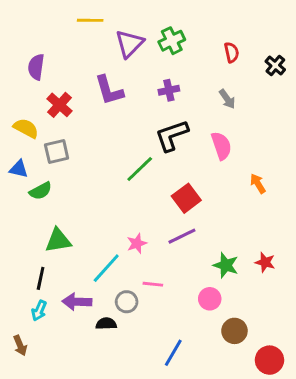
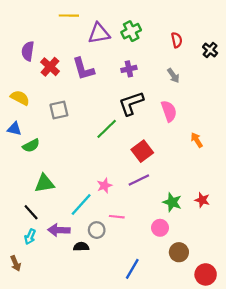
purple triangle: (129, 44) -> (99, 33), turned 35
red cross: (60, 105) -> (50, 67), moved
gray square: (57, 152) -> (59, 110), moved
black line: (41, 278) -> (31, 212), turned -54

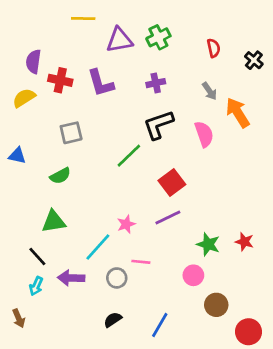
red cross: (50, 67) -> (60, 80), turned -30
yellow semicircle: (20, 98) -> (24, 98), moved, turned -60
orange arrow: (197, 140) -> (238, 113), moved, size x1.6
green semicircle: (31, 146) -> (60, 176), moved
black semicircle: (81, 247) -> (113, 320), moved, turned -32

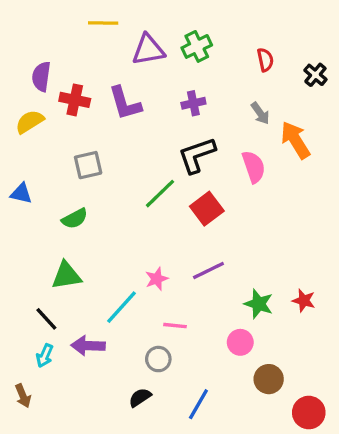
red square: (172, 183) -> (207, 209), moved
gray circle: (117, 278) -> (158, 359), moved

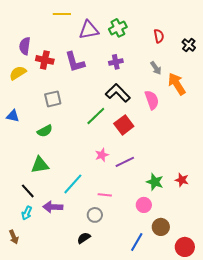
black L-shape: (197, 155) -> (118, 93), turned 65
pink star: (157, 279) -> (102, 155), moved
blue line: (198, 404) -> (137, 242), moved

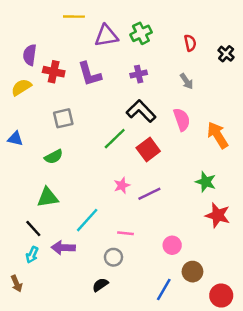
orange arrow: (177, 84) -> (218, 135), moved
red star: (182, 180) -> (218, 215), size x1.5
green star: (155, 182) -> (206, 182), moved

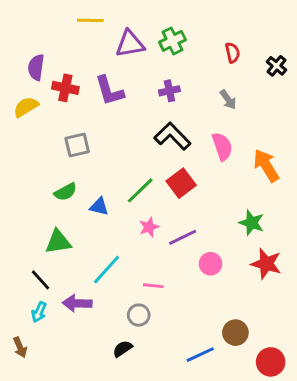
blue triangle: (15, 139) -> (99, 207), moved
green line: (115, 139) -> (140, 190), moved
pink circle: (172, 245) -> (211, 264), moved
blue line: (164, 290) -> (200, 355), turned 35

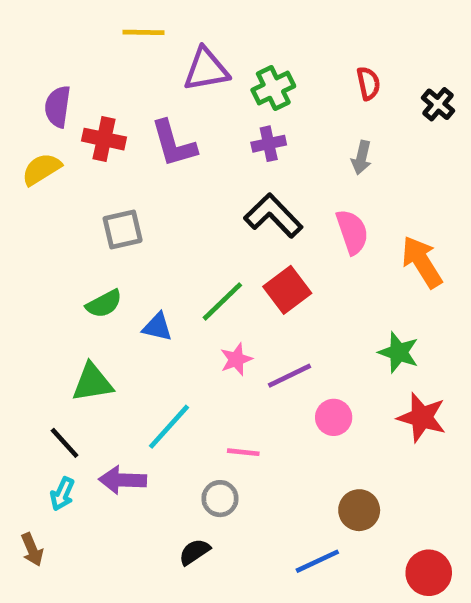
green cross: (172, 41) -> (273, 88), moved
gray arrow: (228, 100) -> (361, 158), turned 48
brown circle: (235, 333) -> (359, 510), moved

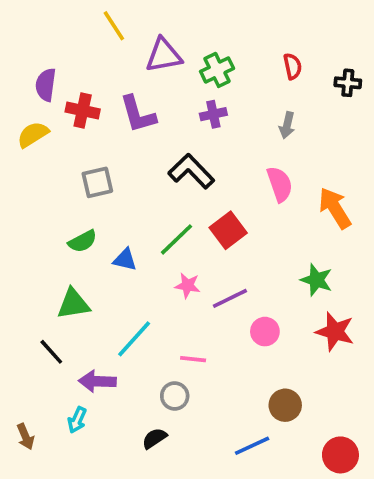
yellow line: (143, 32) -> (114, 26), turned 56
black cross: (438, 104) -> (348, 83), turned -35
black L-shape: (273, 216) -> (191, 171), moved
pink star: (236, 359) -> (188, 285), turned 30
cyan arrow: (62, 494) -> (77, 420), moved

